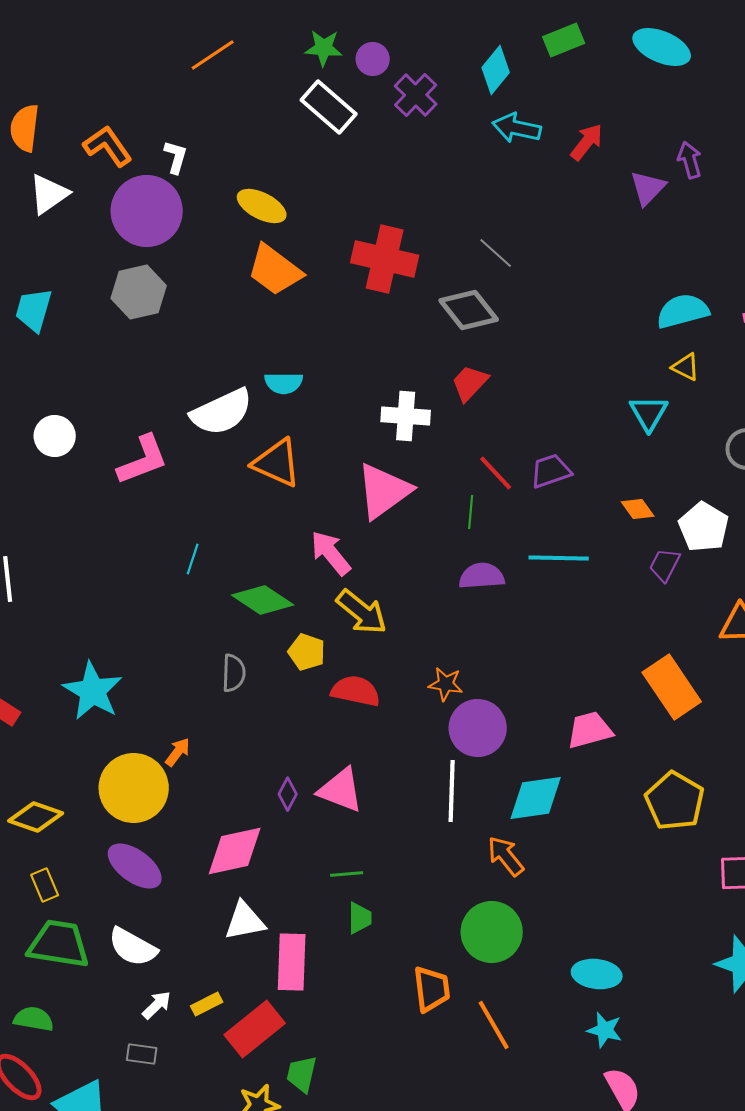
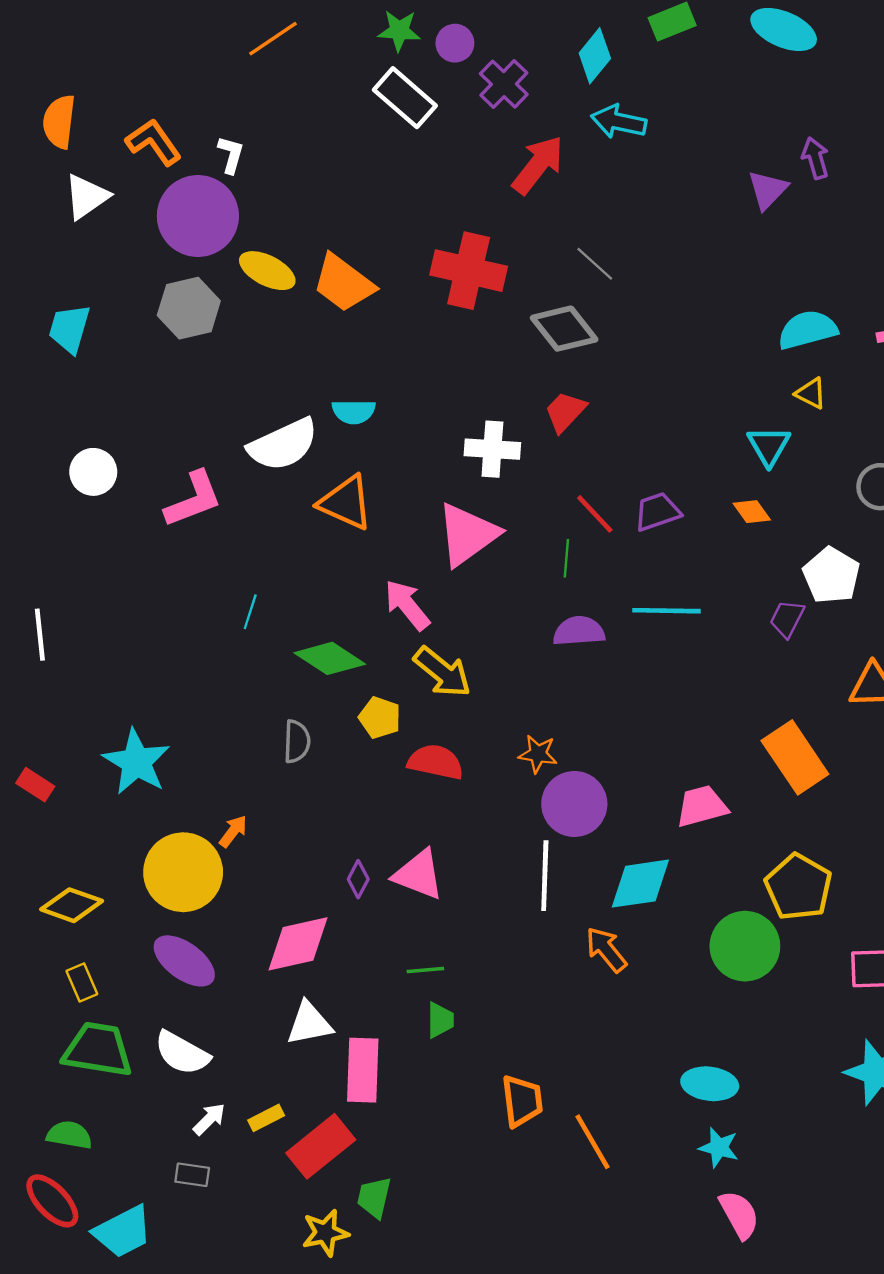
red arrow: (587, 142) -> (538, 165), moved, size x1.4
yellow ellipse: (262, 206) -> (267, 271), moved
orange diamond: (638, 509) -> (752, 512), moved
green circle: (492, 932) -> (745, 946), moved

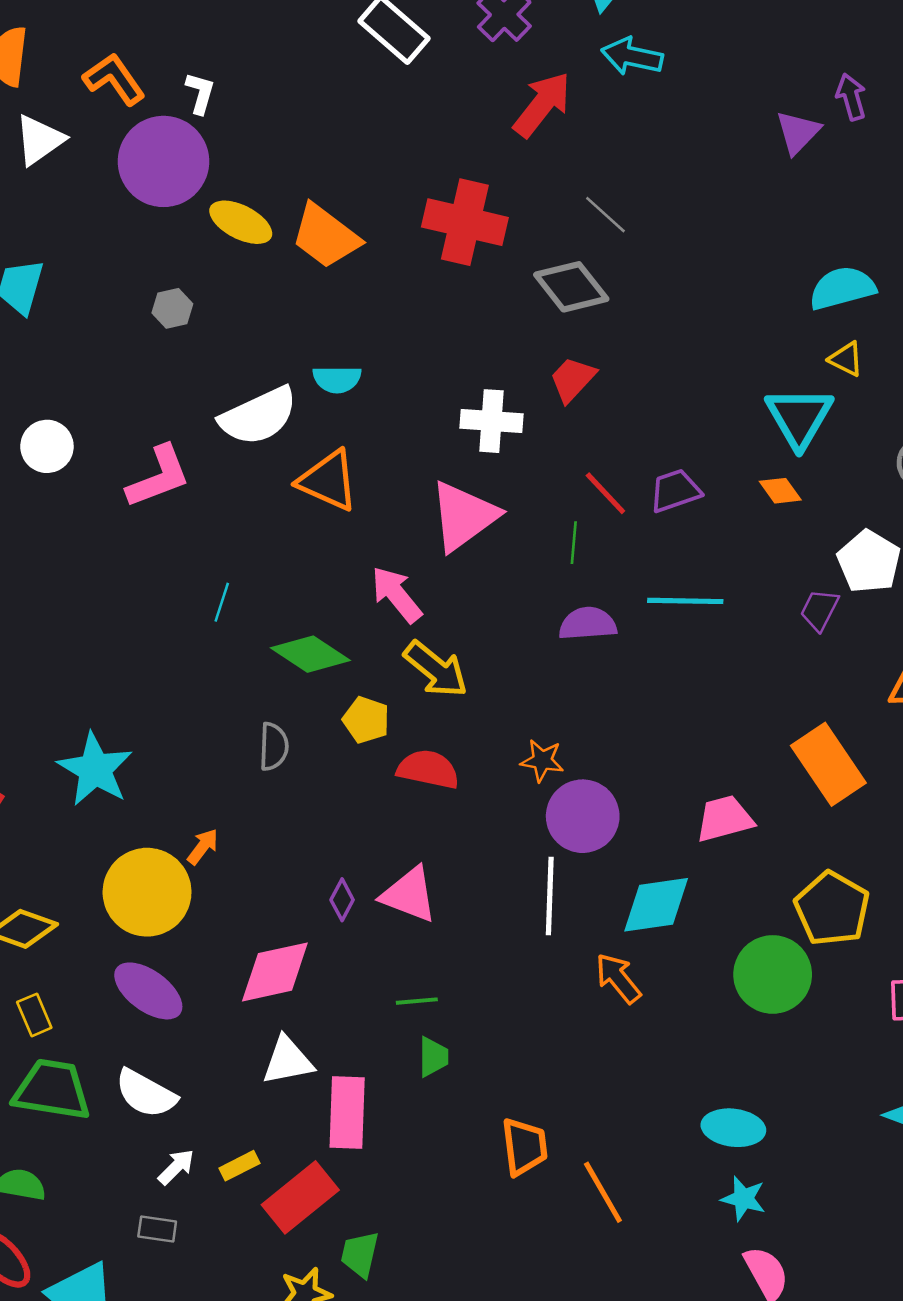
gray hexagon: (189, 308) -> (172, 308), moved, size x0.6
cyan triangle: (769, 446) -> (799, 417), size x1.4

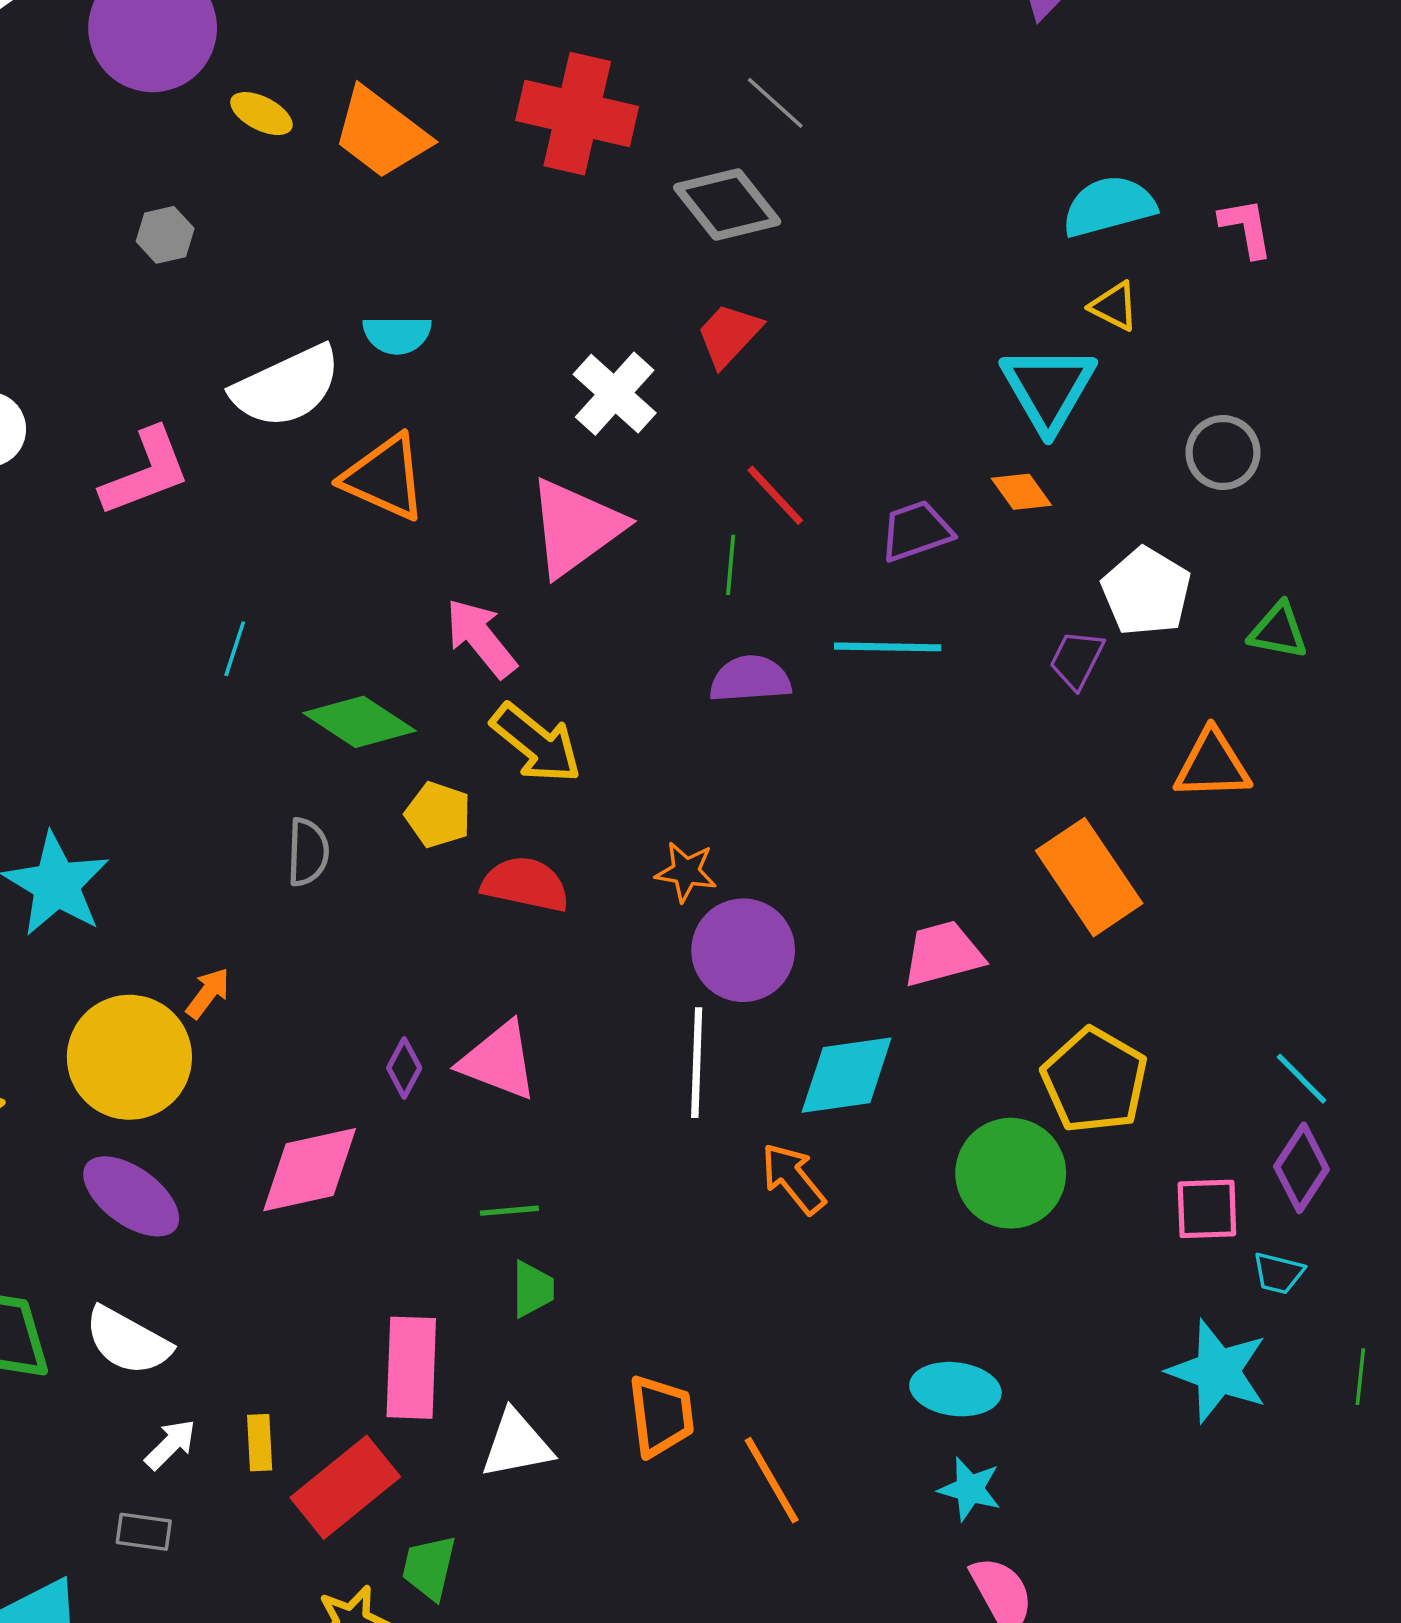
yellow ellipse: (241, 222) -> (261, 114), size x0.7
white cross: (491, 421) -> (615, 394), turned 38
purple trapezoid: (675, 491) -> (916, 531), moved
white triangle: (288, 1061) -> (517, 1444), moved
yellow rectangle: (239, 1166) -> (260, 1443), turned -66

